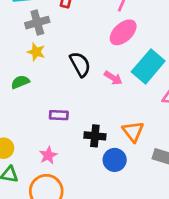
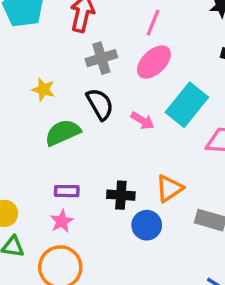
gray cross: (37, 23) -> (101, 58), moved
green semicircle: (20, 82) -> (63, 133), moved, size x1.5
purple rectangle: (59, 115) -> (67, 191), moved
orange triangle: (133, 131) -> (169, 188), turned 35

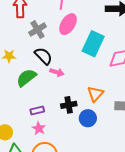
pink arrow: (143, 121) -> (57, 72), moved

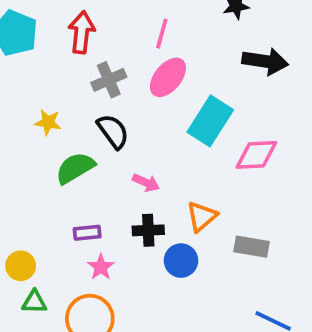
pink arrow: (57, 72) -> (146, 183), moved
pink star: (39, 128) -> (101, 267), moved

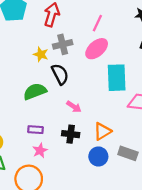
cyan rectangle: (210, 121) -> (117, 78), turned -44
yellow star: (48, 122) -> (41, 54), moved
blue circle: (181, 261) -> (98, 156), moved

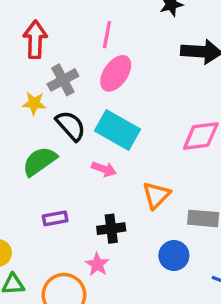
cyan rectangle: (117, 78) -> (118, 130), moved, turned -44
black cross: (71, 134) -> (111, 229), moved
pink star: (40, 150) -> (97, 264), moved
blue circle: (98, 156) -> (174, 256), moved

